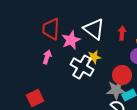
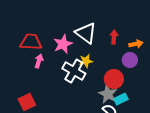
red trapezoid: (51, 29) -> (31, 42), moved, turned 90
gray star: (116, 90) -> (108, 94), turned 30

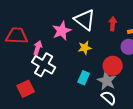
red trapezoid: (31, 42) -> (17, 36), moved
white cross: (74, 71) -> (44, 65), moved
cyan rectangle: (121, 99) -> (84, 78), moved, turned -40

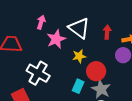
pink arrow: (38, 48) -> (41, 22), moved
red circle: (113, 66) -> (96, 71), moved

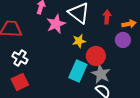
white cross: (38, 73) -> (20, 58), moved, size x0.7
cyan rectangle: (78, 86) -> (78, 71), size x1.5

